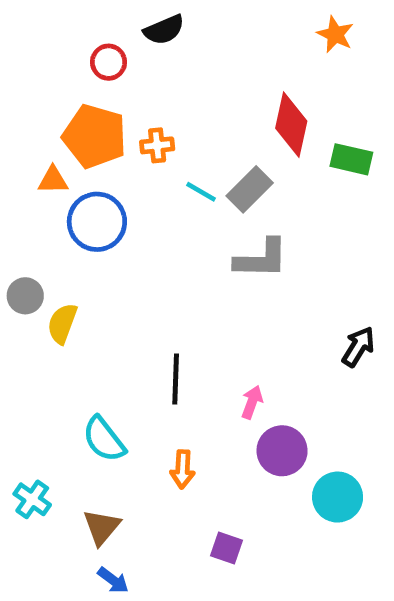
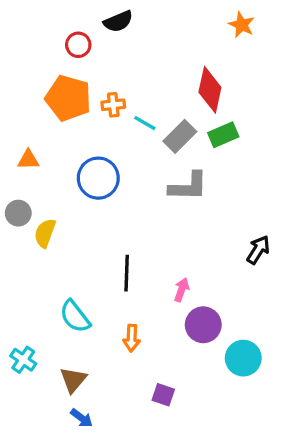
green rectangle: (351, 159) -> (223, 135), moved, turned -36
orange triangle: (53, 180) -> (28, 160), moved
cyan line: (201, 192) -> (145, 123), moved
blue circle: (97, 222) -> (98, 178), moved

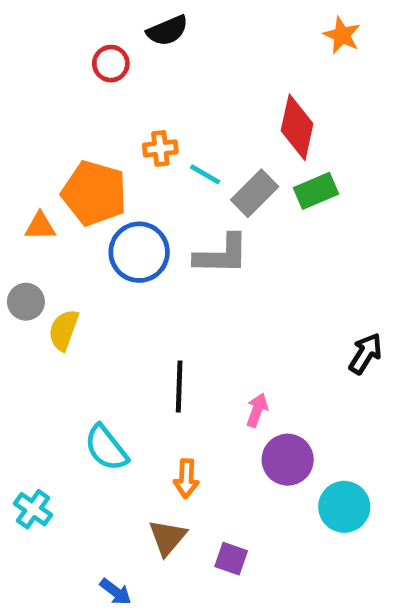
orange pentagon: (68, 98) -> (94, 193), moved
gray L-shape: (188, 186) -> (222, 255), moved
brown triangle: (73, 380) -> (167, 537), moved

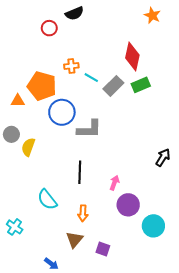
gray L-shape: (222, 255) -> (89, 129), moved

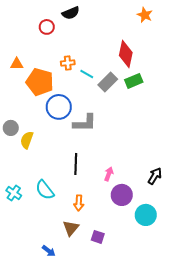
orange triangle: (18, 101) -> (17, 64), moved
black arrow: (163, 157) -> (155, 176), moved
cyan cross: (15, 227) -> (14, 193), moved

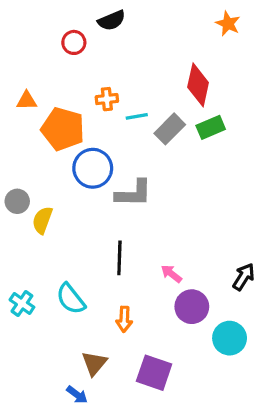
cyan line: (87, 74) -> (137, 116), turned -40
pink arrow: (109, 174) -> (171, 274), turned -72
brown triangle: (71, 228) -> (94, 363), moved
purple square: (98, 237) -> (154, 373), size x1.6

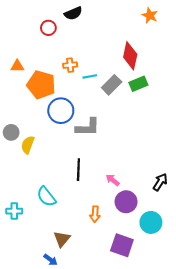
cyan cross: (22, 304) -> (14, 211), moved, turned -35
orange arrow: (124, 319) -> (95, 214), moved
purple square: (154, 373) -> (122, 245), moved

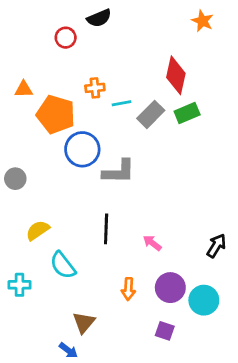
yellow semicircle: (28, 145) -> (38, 230), moved, turned 36
purple circle: (126, 202) -> (170, 288), moved
purple square: (122, 245) -> (165, 331), size x0.6

